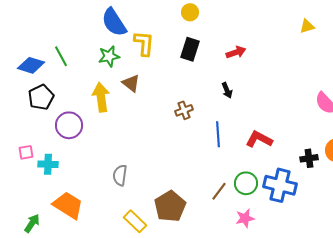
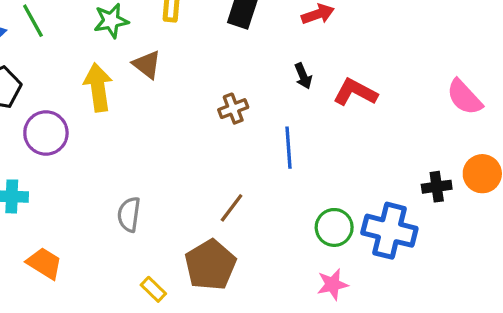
red L-shape: (259, 139) -> (355, 92), moved
brown line: (219, 191) -> (232, 208), moved
orange trapezoid: (68, 205) -> (44, 263), size x0.7
yellow rectangle: (135, 221) -> (153, 289), size x0.7

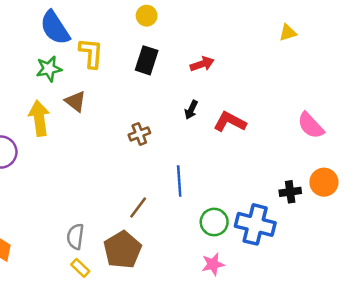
black arrow: (303, 76) -> (191, 110), turned 48
blue line: (289, 148) -> (179, 181), moved
gray semicircle: (129, 214) -> (75, 236), moved

